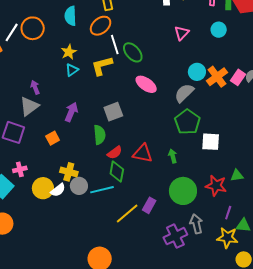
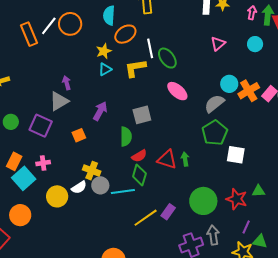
orange ellipse: (101, 26) -> (125, 34), moved
green arrow: (173, 156) -> (185, 159), moved
yellow circle: (43, 188) -> (57, 196), moved

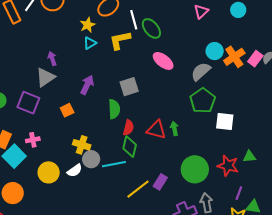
red semicircle: (139, 156) -> (128, 128), turned -42
white semicircle: (79, 187) -> (75, 171), moved

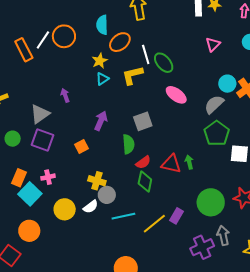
gray triangle: (45, 77) -> (40, 114), moved
red semicircle: (128, 128) -> (143, 162), turned 42
cyan line: (114, 164) -> (123, 216), moved

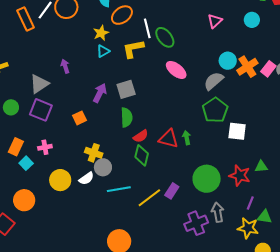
gray square: (143, 121) -> (126, 89), moved
cyan square: (30, 194) -> (26, 163), size x0.6

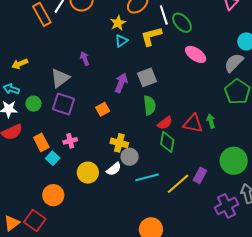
orange rectangle: (16, 147) -> (41, 142), turned -48

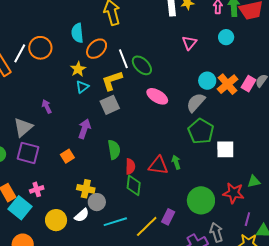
gray square: (147, 77) -> (110, 105), moved
red semicircle: (165, 123) -> (130, 166), turned -49
cyan square: (53, 158) -> (20, 208), size x1.6

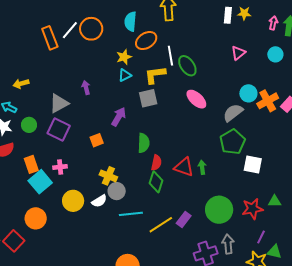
red star: (234, 193) -> (252, 209), turned -30

